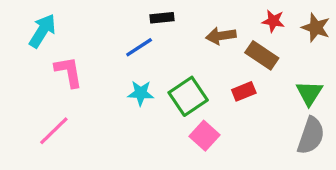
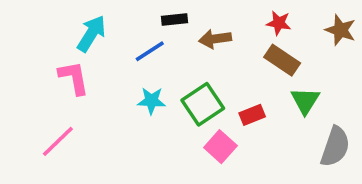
red star: (273, 21) -> (279, 23), moved
cyan arrow: (42, 31) -> (91, 34), moved
brown arrow: (221, 36) -> (215, 39), moved
red rectangle: (244, 91) -> (252, 115), moved
green triangle: (309, 93) -> (305, 101), moved

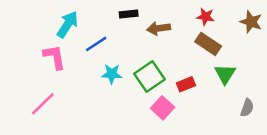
blue line: (150, 51) -> (96, 44), moved
gray semicircle: (335, 147) -> (247, 108), size x0.6

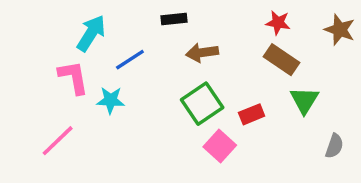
brown arrow: (159, 28) -> (202, 53), moved
cyan star: (112, 74) -> (111, 100), moved

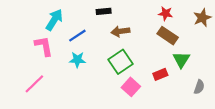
brown star: (340, 30) -> (202, 18), turned 30
cyan star: (111, 100) -> (77, 60), moved
red rectangle: (252, 114) -> (160, 74), moved

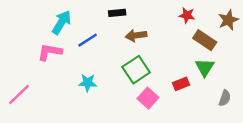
brown rectangle: (168, 36) -> (205, 40), moved
pink L-shape: (44, 46) -> (50, 52), turned -70
cyan star: (77, 60) -> (88, 83), moved
pink line: (34, 84) -> (19, 95), moved

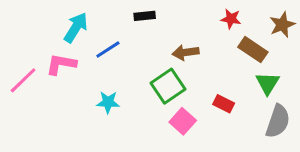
brown arrow: (136, 35) -> (186, 52), moved
green triangle: (205, 67) -> (268, 83), moved
red rectangle: (181, 84) -> (224, 104), turned 49
pink line: (19, 95) -> (23, 80), moved
gray semicircle: (225, 98) -> (278, 121), size x1.6

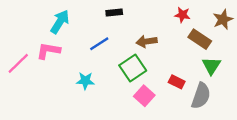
blue line: (108, 50) -> (99, 44), moved
gray semicircle: (278, 121) -> (201, 96), moved

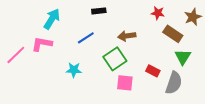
pink square: (144, 96) -> (125, 83), turned -36

